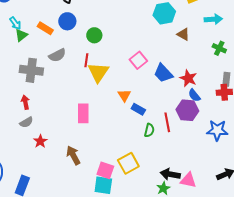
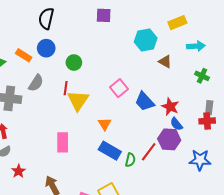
gray semicircle: (57, 55) -> (36, 83), turned -30
blue rectangle: (138, 109) -> (110, 151), moved, size x1.5
red line: (167, 122) -> (149, 152), turned 48

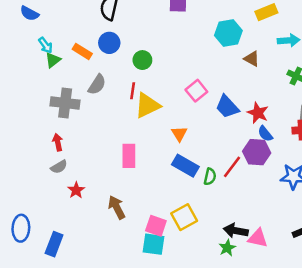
yellow triangle: (78, 100) -> (147, 105), turned 30

